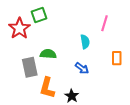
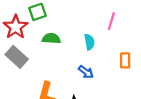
green semicircle: (48, 54) -> (51, 38), moved
gray rectangle: (30, 67) -> (17, 57), moved, turned -36

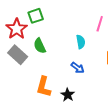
green semicircle: (51, 38) -> (40, 46), moved, turned -119

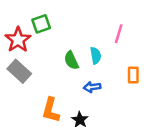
green semicircle: (40, 46) -> (71, 60), moved
blue arrow: (78, 68) -> (92, 87), turned 136

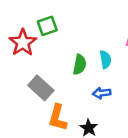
green semicircle: (71, 60) -> (80, 65), turned -144
gray rectangle: (19, 71) -> (41, 88), moved

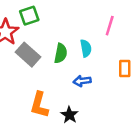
gray rectangle: (41, 88) -> (28, 55), moved

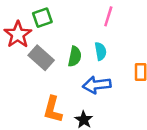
pink line: (110, 26) -> (108, 16), moved
blue arrow: (82, 81) -> (97, 85), size x1.5

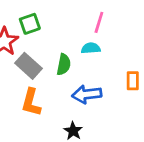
cyan semicircle: (101, 51) -> (91, 48), moved, turned -84
orange L-shape: (53, 109) -> (31, 102), moved

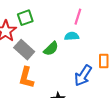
green semicircle: (64, 64) -> (51, 49), turned 35
blue arrow: (87, 94) -> (83, 75), moved, turned -50

